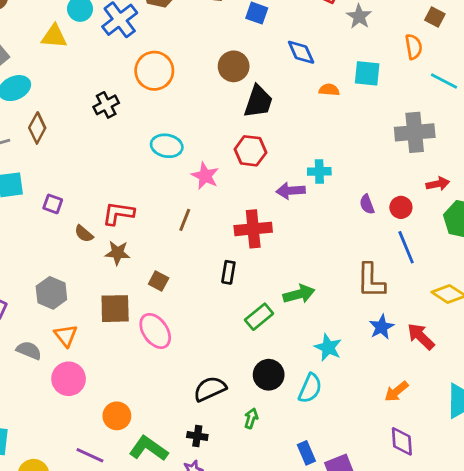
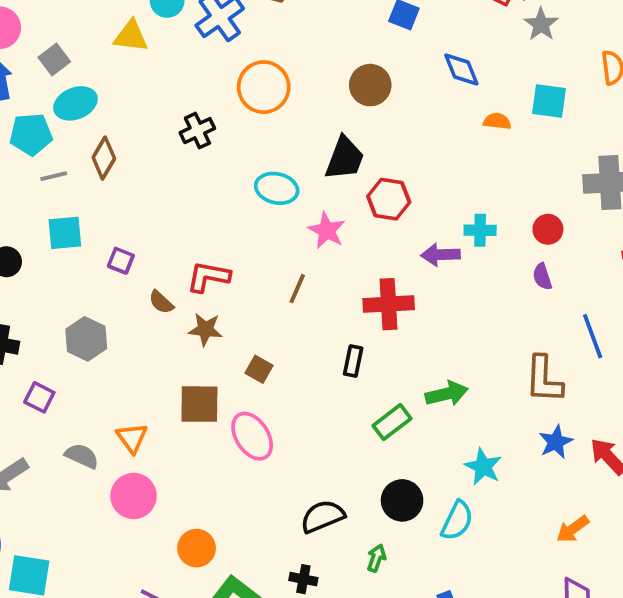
black trapezoid: (258, 102) -> (345, 158), moved
red circle: (401, 207) -> (548, 229), moved
gray hexagon: (51, 293) -> (86, 339), moved

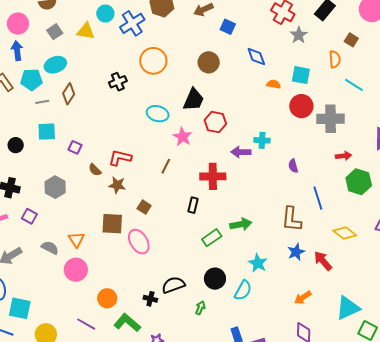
gray square: (54, 60) -> (55, 32), moved
red circle: (548, 229) -> (301, 106), moved, size x1.5
black cross: (303, 579) -> (150, 299), moved

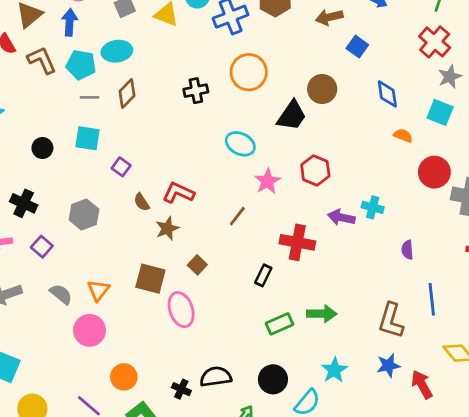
cyan square: (301, 75) -> (440, 112), moved
black trapezoid: (194, 100) -> (292, 116), moved
brown star: (117, 185) -> (167, 228), turned 30

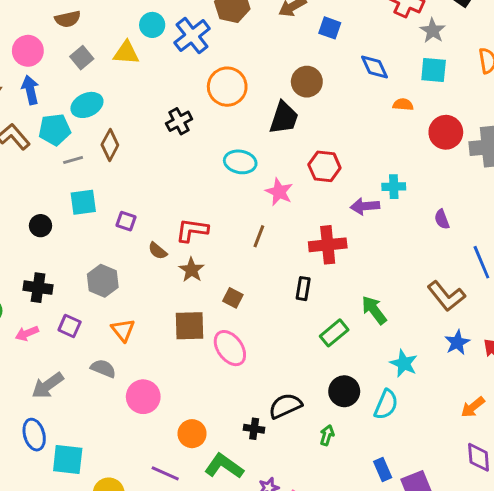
orange triangle: (98, 290) -> (123, 330), moved
green arrow: (322, 314) -> (374, 310), turned -112
brown L-shape: (391, 321) -> (446, 296), turned -39

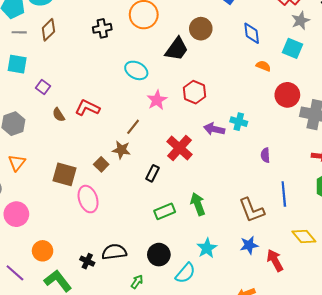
red cross: (328, 245) -> (180, 148), turned 30
brown star: (192, 270) -> (121, 150), moved, turned 30

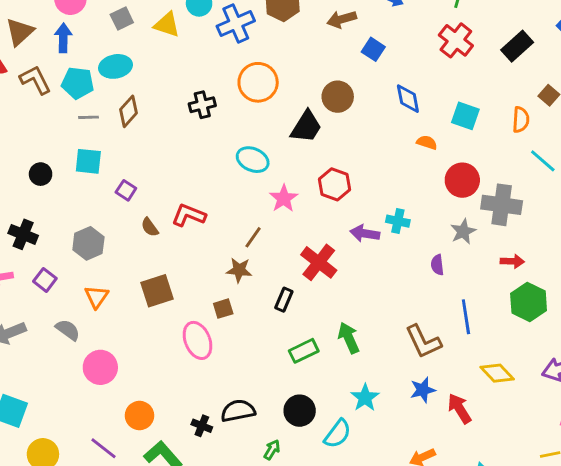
gray star: (300, 21) -> (463, 231), moved
brown square: (101, 164) -> (223, 309), moved, turned 32
brown square: (65, 174) -> (157, 291), moved, turned -30

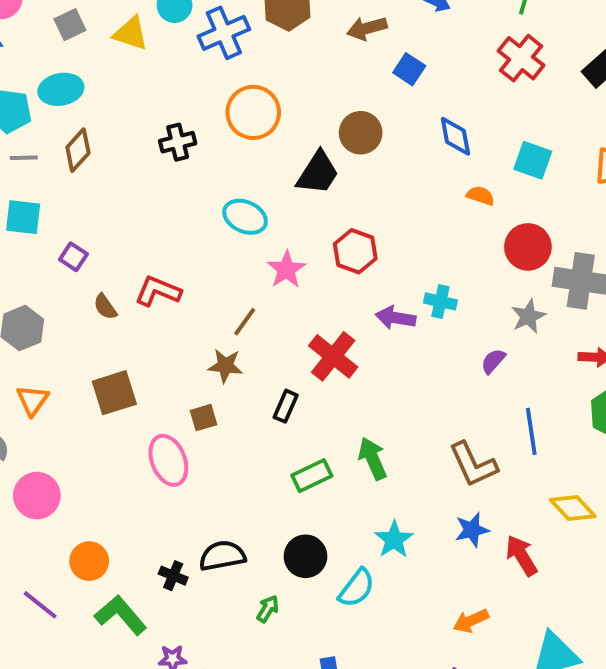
purple semicircle: (437, 265) -> (493, 361), turned 48

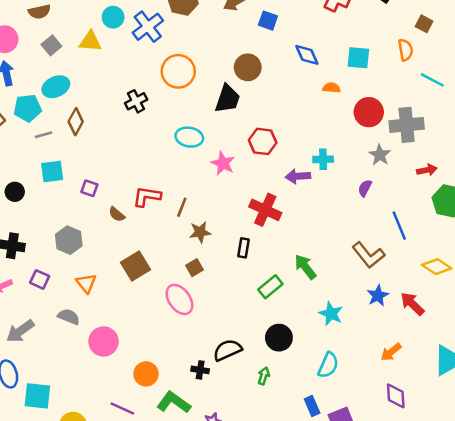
brown line: (245, 322) -> (182, 207), moved
cyan semicircle: (356, 588) -> (328, 365), moved

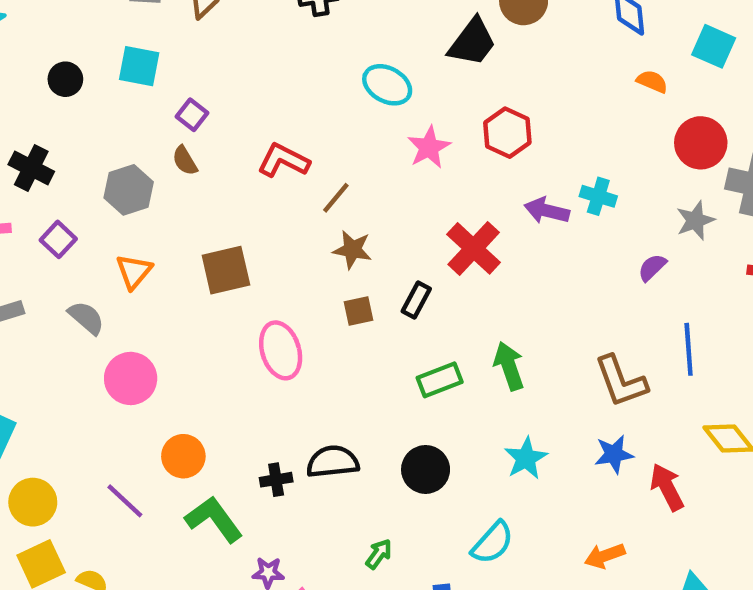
brown semicircle: (117, 214) -> (185, 161), moved
brown square: (195, 268) -> (358, 311), moved
black cross: (200, 370) -> (276, 480), turned -36
green arrow: (264, 376) -> (379, 554), moved

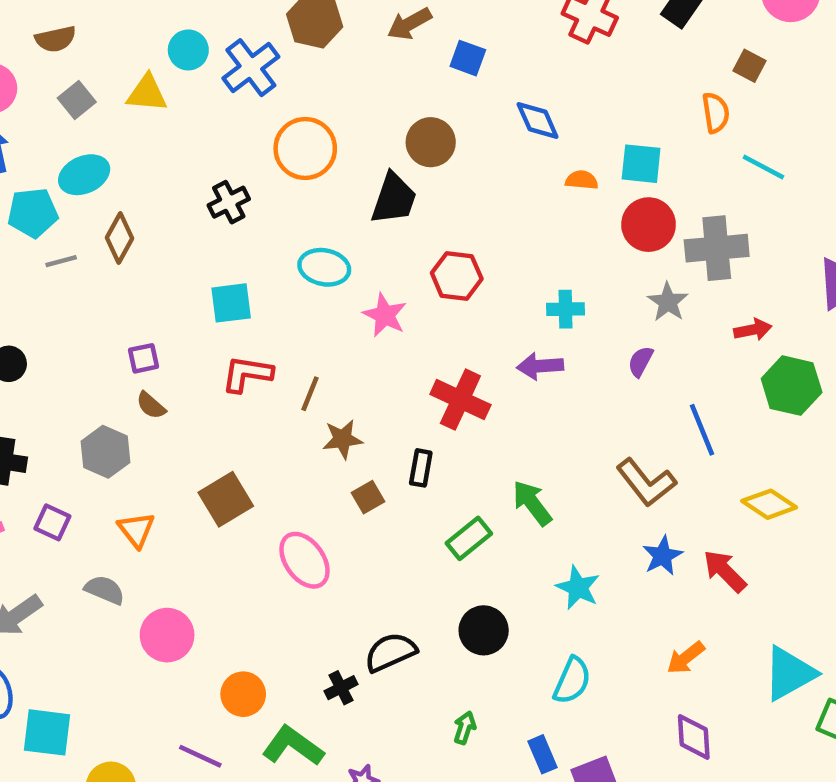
cyan square: (714, 46) -> (641, 164), moved
cyan square: (139, 66) -> (231, 303), moved
purple square: (192, 115) -> (143, 358), turned -32
purple arrow: (547, 211) -> (540, 366), moved

